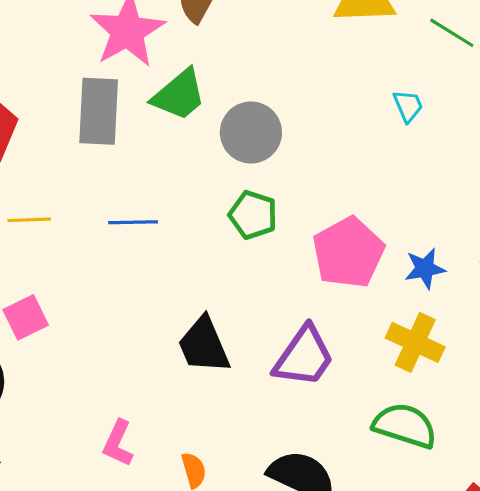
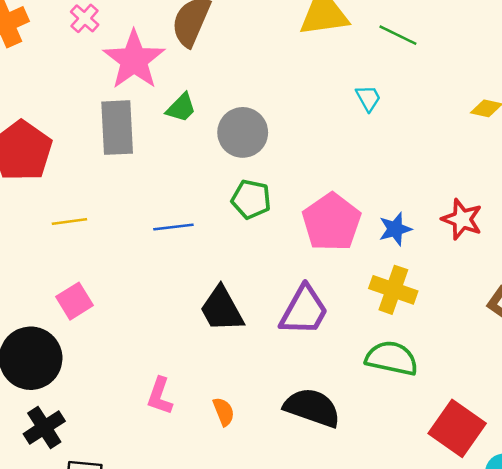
green trapezoid: (179, 95) -> (181, 108), size x0.7
blue line: (133, 222) -> (173, 227), moved

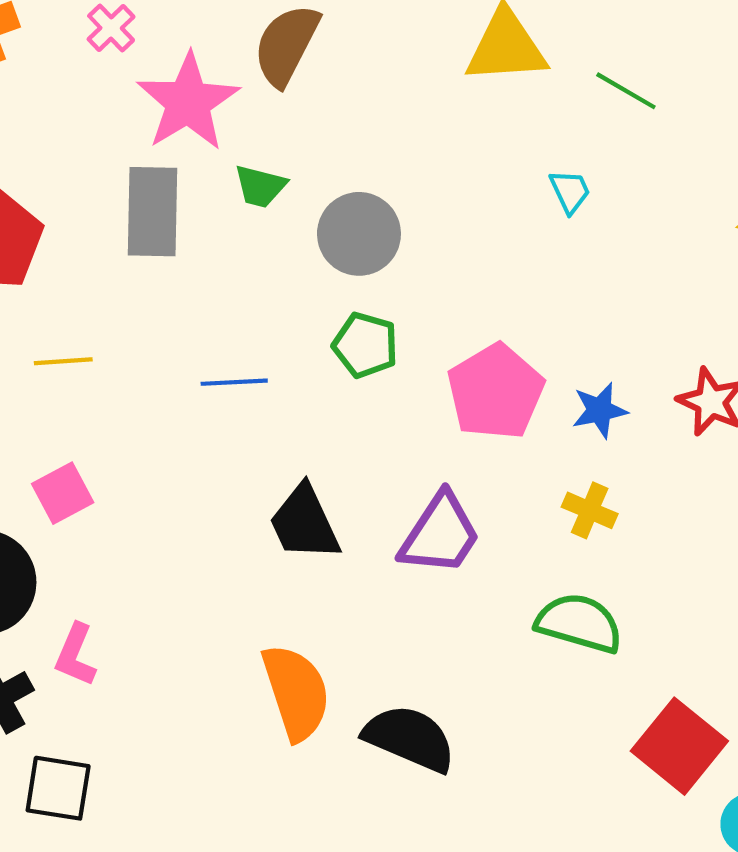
green trapezoid: (181, 108) -> (260, 186), turned 56
yellow cross: (393, 290) -> (590, 510), size x0.7
pink L-shape: (160, 396) -> (76, 655), moved
black semicircle: (312, 408) -> (410, 738), moved
orange semicircle: (224, 412) -> (296, 692), size x2.0

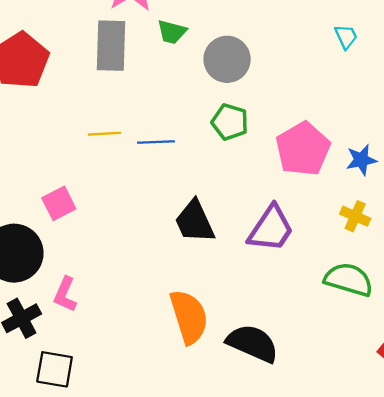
yellow line: (63, 361) -> (105, 134), moved

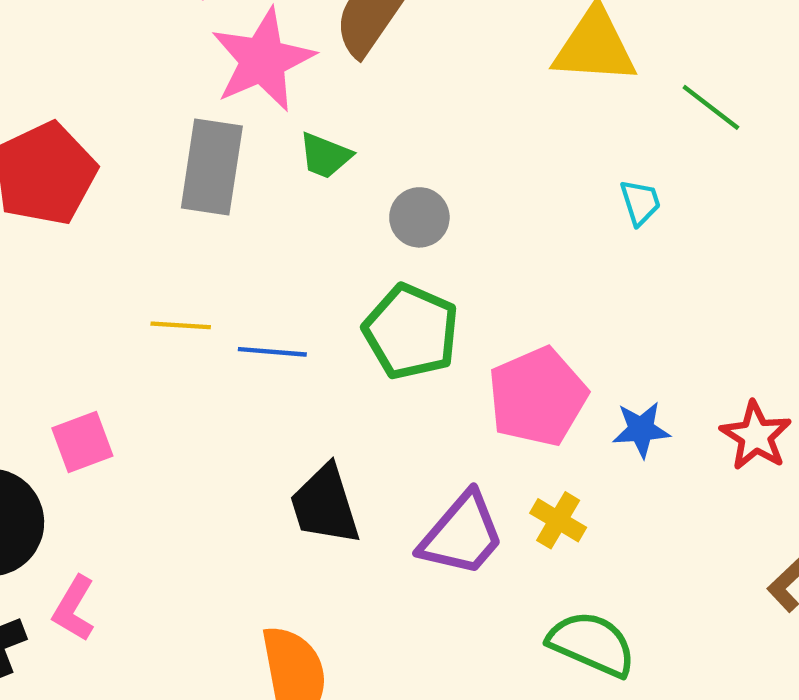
gray circle: (227, 59) -> (419, 217), size x0.7
green pentagon: (230, 122) -> (411, 332), size x1.4
yellow cross: (355, 216) -> (558, 520), moved

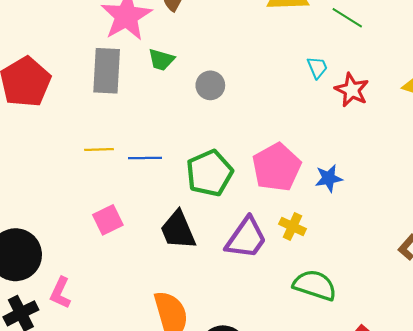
green pentagon: (411, 332) -> (209, 173), moved, turned 30
red star: (756, 436) -> (352, 90), moved
pink square: (82, 442) -> (108, 220), moved

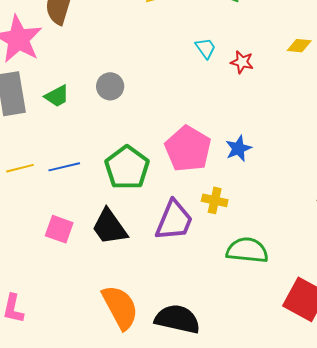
green trapezoid: (161, 60) -> (57, 96), moved, turned -32
red star: (352, 90) -> (242, 62), size x0.7
pink square: (108, 220) -> (59, 229), moved, turned -32

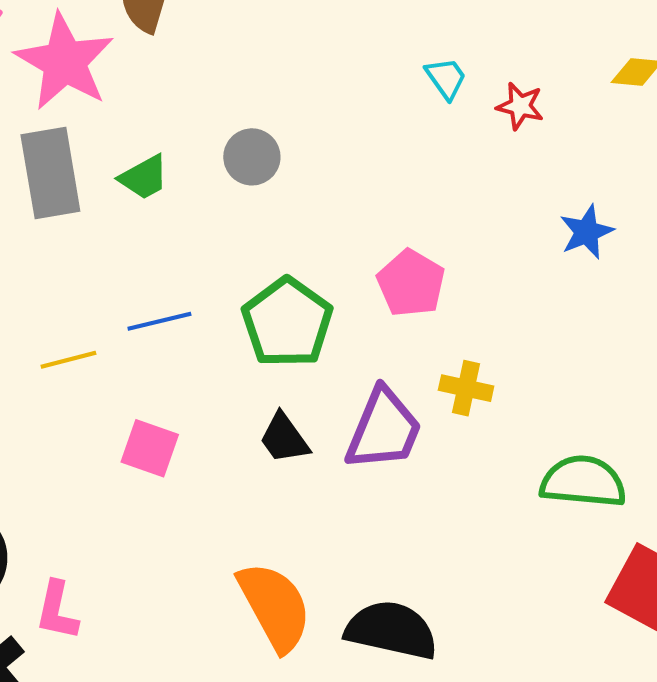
blue star: (238, 148) -> (587, 232), moved
pink pentagon: (188, 149) -> (411, 283), size x0.7
yellow line: (20, 168) -> (68, 360), moved
black trapezoid: (109, 227) -> (284, 438), moved, size x0.7
green semicircle: (247, 250) -> (583, 482), moved

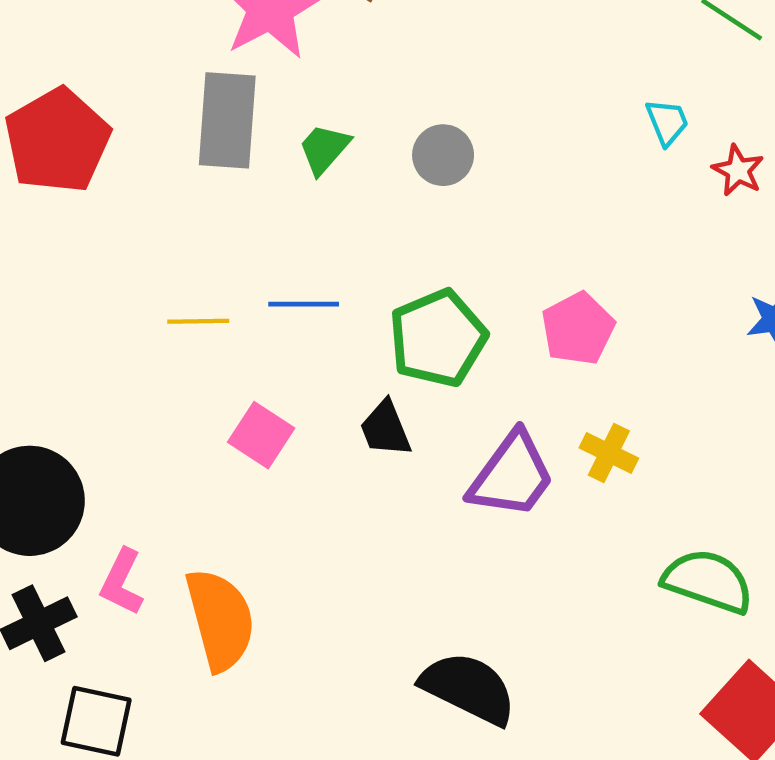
green trapezoid: (144, 177) -> (324, 149), turned 146
black trapezoid: (284, 438) -> (385, 429), moved
orange semicircle: (275, 607) -> (220, 620), moved

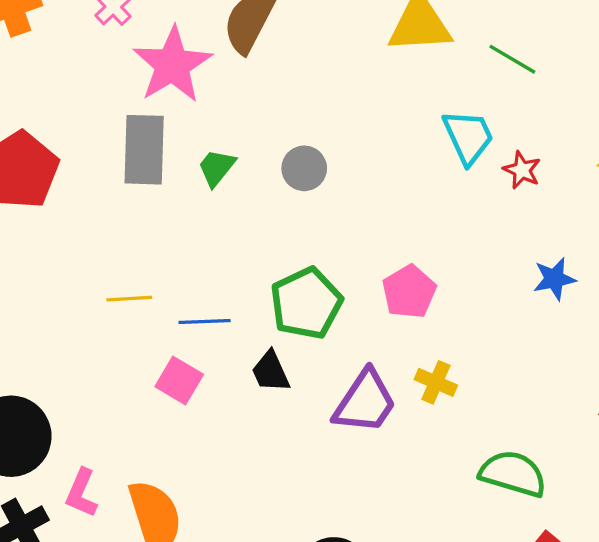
cyan trapezoid: (667, 122) -> (468, 137), size x1.6
blue line: (304, 304) -> (205, 321), moved

